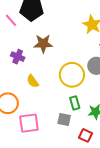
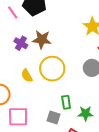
purple cross: (18, 57) -> (21, 43), moved
yellow circle: (72, 75) -> (52, 69), moved

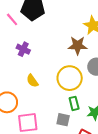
brown star: (42, 40) -> (78, 45), moved
yellow circle: (52, 69) -> (70, 78), moved

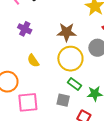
brown star: (78, 45) -> (67, 32), moved
green rectangle: (74, 103) -> (74, 84), turned -40

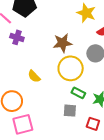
purple cross: (25, 29) -> (17, 37), moved
pink square: (28, 102) -> (23, 124), moved

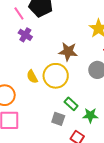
yellow circle: (71, 68) -> (56, 76), moved

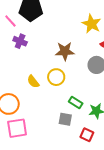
yellow circle: (56, 76) -> (56, 77), size x0.7

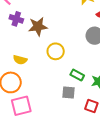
brown star: (65, 51) -> (38, 26), moved
yellow semicircle: (33, 82) -> (20, 60), moved, turned -32

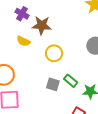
yellow semicircle: (20, 60) -> (23, 41), moved
gray square: (68, 93) -> (53, 84), moved

